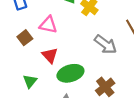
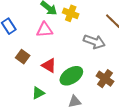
pink triangle: (48, 25) -> (44, 30), moved
green triangle: (30, 81) -> (38, 93), turned 40

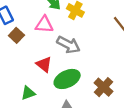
gray arrow: (94, 42) -> (68, 45), moved
brown square: (23, 57) -> (16, 35), moved

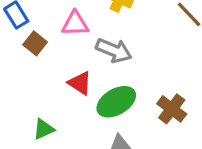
green triangle: (28, 93) -> (44, 129), moved

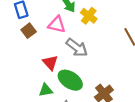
green ellipse: (116, 102) -> (70, 80), turned 50
green triangle: (44, 129) -> (46, 90), moved

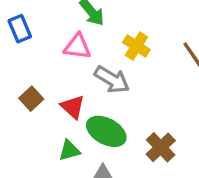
yellow cross: (89, 16) -> (136, 46), moved
brown square: (29, 31) -> (31, 99), moved

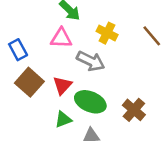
blue rectangle: (20, 29) -> (18, 50), moved
brown square: (31, 99) -> (29, 82), size x1.5
red triangle: (73, 107) -> (62, 85), turned 36

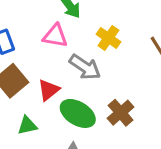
brown cross: (134, 110) -> (121, 113), moved
green triangle: (63, 120) -> (27, 125), moved

